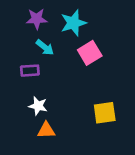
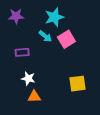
purple star: (37, 19) -> (16, 16), moved
cyan arrow: (45, 47) -> (45, 36), moved

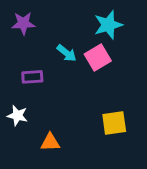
cyan star: (54, 17) -> (108, 25), moved
white star: (28, 79) -> (17, 116), moved

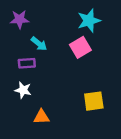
cyan arrow: (67, 53) -> (39, 44), moved
white star: (17, 116) -> (23, 90), moved

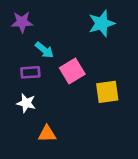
pink square: (80, 47) -> (72, 71), moved
yellow square: (94, 101) -> (107, 92), moved

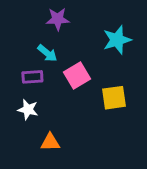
purple star: (22, 22) -> (58, 19), moved
cyan star: (102, 23) -> (117, 40), moved

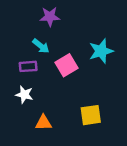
cyan star: (117, 40) -> (101, 51), moved
yellow square: (114, 98) -> (91, 115), moved

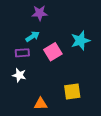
cyan arrow: (41, 46) -> (32, 36), turned -72
orange triangle: (43, 123) -> (41, 104), moved

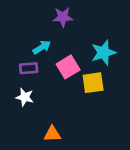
purple star: (40, 13) -> (63, 17), moved
yellow square: (72, 91) -> (93, 83), moved

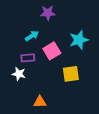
purple rectangle: (29, 68) -> (28, 58), moved
yellow square: (93, 83) -> (71, 74), moved

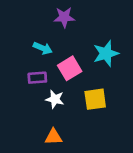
cyan arrow: (32, 36) -> (43, 48), turned 56
white star: (19, 74) -> (55, 99), moved

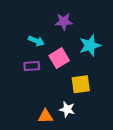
purple star: (64, 17) -> (64, 21), moved
white star: (55, 99) -> (67, 109), moved

